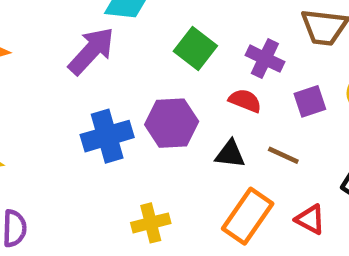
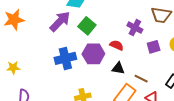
green square: (195, 49) -> (87, 26), moved
red semicircle: (245, 101) -> (117, 45), moved
brown line: (283, 155) -> (141, 79), moved

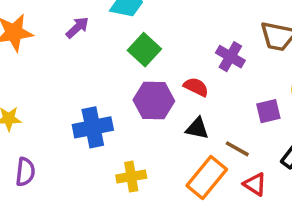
purple arrow: (60, 21) -> (77, 27), moved, size x0.6
purple square: (154, 47) -> (268, 111), moved
blue cross: (65, 58) -> (93, 127), moved

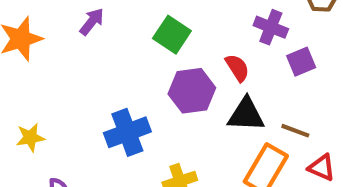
red semicircle: (196, 87) -> (237, 68), turned 40
purple square: (268, 111) -> (301, 62), moved
black triangle: (197, 128) -> (246, 115), size x1.4

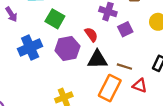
purple arrow: (92, 22) -> (11, 14), turned 112
blue cross: (127, 132) -> (30, 47), moved

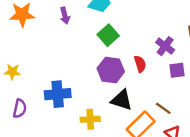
blue cross: (30, 47) -> (58, 94), moved
black triangle: (97, 60) -> (122, 100), moved

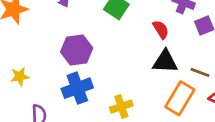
purple hexagon: (111, 70) -> (77, 50), moved
black triangle: (122, 100) -> (165, 62), moved

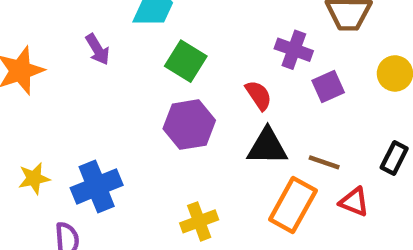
purple hexagon: (77, 50) -> (189, 125), moved
blue cross: (77, 88) -> (97, 186), moved

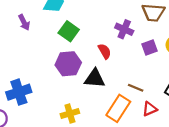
purple square: (328, 86) -> (150, 48), moved
black triangle: (267, 147) -> (95, 78), moved
red triangle: (354, 202) -> (150, 109), turned -49

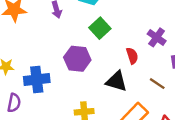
purple hexagon: (68, 64) -> (77, 59), moved
brown line: (136, 88) -> (157, 84), moved

